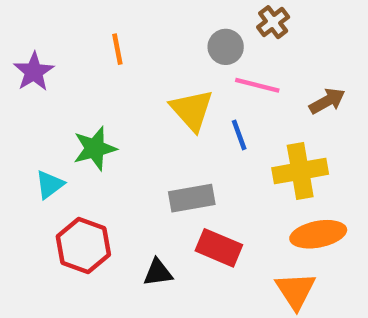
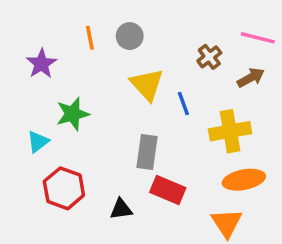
brown cross: (273, 22) -> (209, 57), moved
gray circle: (226, 47) -> (130, 36), moved
purple star: (34, 72) -> (41, 64), moved
pink line: (257, 85) -> (258, 38), moved
gray rectangle: (192, 198) -> (147, 152), turned -72

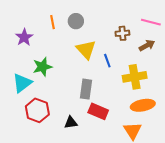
brown cross: (209, 57) -> (122, 33), turned 32
cyan triangle: (38, 142) -> (22, 83), size x1.5

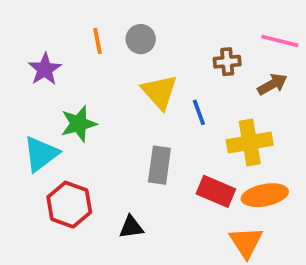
red rectangle: (98, 111) -> (216, 191), moved

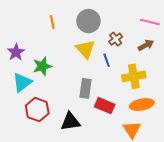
gray circle: (141, 39) -> (88, 21), moved, size x1.5
brown cross: (227, 62) -> (116, 39), moved, turned -32
purple star: (45, 69) -> (16, 52), moved
red rectangle: (216, 191) -> (105, 106), moved
black triangle: (131, 227) -> (70, 122), size x1.5

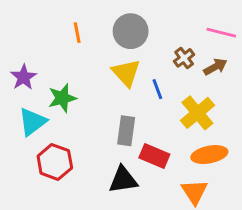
brown cross: (116, 39) -> (184, 58), moved
yellow cross: (134, 76) -> (197, 113), turned -30
black triangle: (70, 122) -> (123, 180), moved

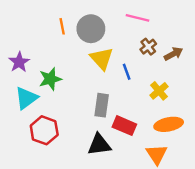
gray circle: (131, 31) -> (91, 29), moved
pink line: (221, 33) -> (137, 18), moved
yellow cross: (197, 113) -> (159, 91), size x0.7

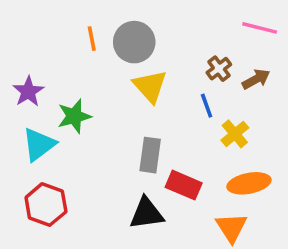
pink line: (137, 18) -> (260, 28), moved
blue line: (127, 72) -> (207, 106), moved
red hexagon: (44, 130) -> (46, 205), moved

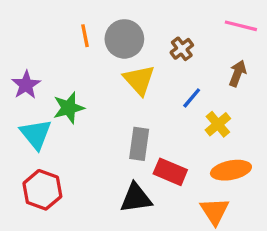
brown cross: (219, 69) -> (182, 49), moved
brown arrow: (256, 79) -> (238, 73), turned -40
blue line: (207, 106) -> (192, 98), turned 60
cyan triangle: (39, 144) -> (36, 134), turned -32

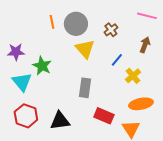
purple star: (26, 85) -> (16, 52), turned 30
green star: (69, 108) -> (42, 66), turned -30
red rectangle: (170, 172) -> (104, 116), moved
black triangle: (136, 198) -> (60, 121), moved

